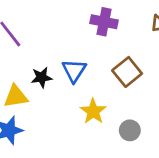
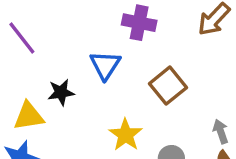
blue triangle: (74, 71) -> (105, 65), moved

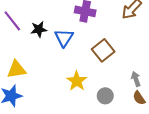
black star: (61, 92) -> (39, 29), moved

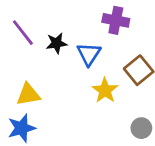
yellow star: (77, 81) -> (105, 90), moved

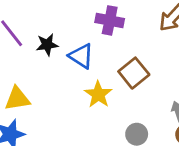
blue triangle: (89, 54) -> (81, 56), turned -30

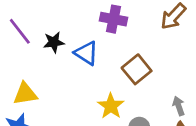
yellow star: (98, 94) -> (111, 106), moved

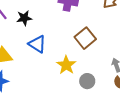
blue triangle: (86, 53) -> (37, 44), moved

